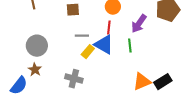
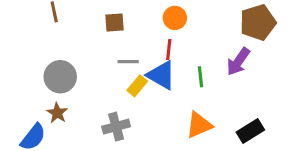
purple arrow: (139, 24) -> (238, 62), moved
gray cross: (74, 79) -> (116, 127), turned -30
orange triangle: (142, 82) -> (199, 125), moved

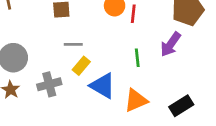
red line: (169, 50) -> (133, 14), moved
blue triangle: (161, 75) -> (103, 86), moved
gray cross: (116, 127) -> (49, 84), moved

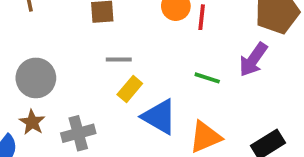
green line: (137, 58) -> (207, 78), turned -66
gray cross: (49, 84) -> (78, 133), moved

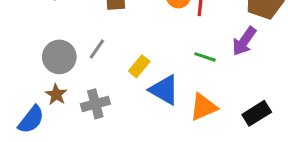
gray line: (119, 60) -> (97, 49), moved, turned -55

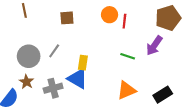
yellow rectangle: (139, 66) -> (83, 63), turned -32
blue triangle: (164, 90) -> (78, 79), moved

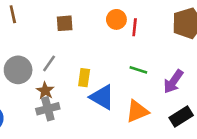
purple arrow: (154, 46) -> (173, 82), moved
blue triangle: (78, 79) -> (102, 97), moved
brown star: (26, 82) -> (45, 91), moved

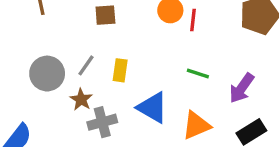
yellow rectangle: (84, 78) -> (120, 70), moved
gray cross: (48, 109) -> (102, 122), moved

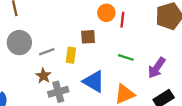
brown square: (105, 15) -> (88, 37), moved
gray line: (86, 65) -> (47, 52), turned 35
gray circle: (47, 74) -> (19, 43), moved

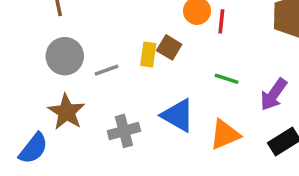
brown square: (88, 37) -> (169, 47), turned 35
yellow rectangle: (71, 55) -> (148, 54), moved
brown star: (43, 76) -> (66, 112), moved, size x1.5

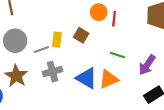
yellow rectangle: (148, 54) -> (57, 40), moved
gray cross: (124, 131) -> (53, 72), moved
orange triangle: (225, 135) -> (109, 79), moved

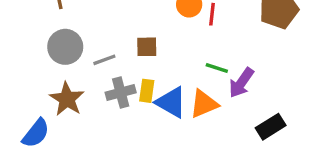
brown square: (81, 35) -> (147, 47), moved, turned -32
yellow rectangle: (57, 40) -> (147, 91), moved
purple arrow: (147, 65) -> (241, 83), moved

